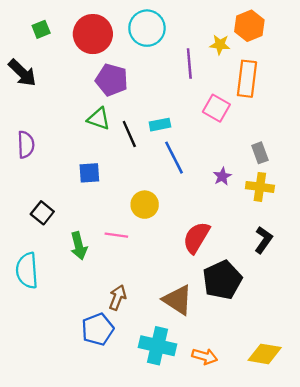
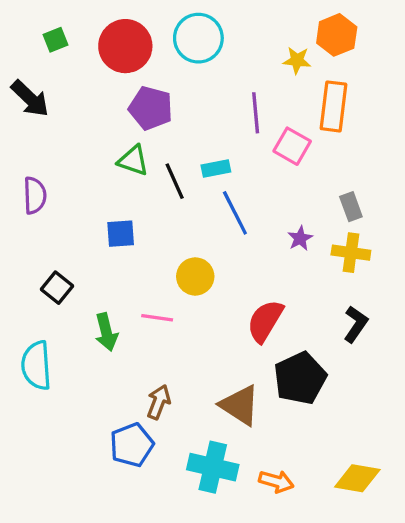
purple line: (189, 63) -> (256, 113), moved

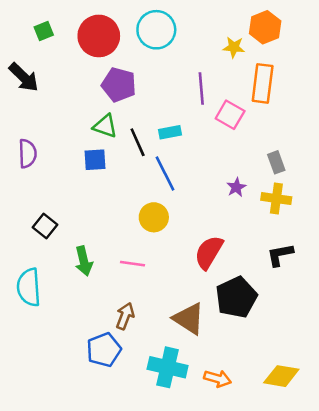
blue line: (235, 213) -> (165, 174), moved
blue square: (121, 234) -> (95, 160), moved
pink line: (157, 318) -> (133, 264), moved
black L-shape: (356, 324) -> (280, 255), turned -136

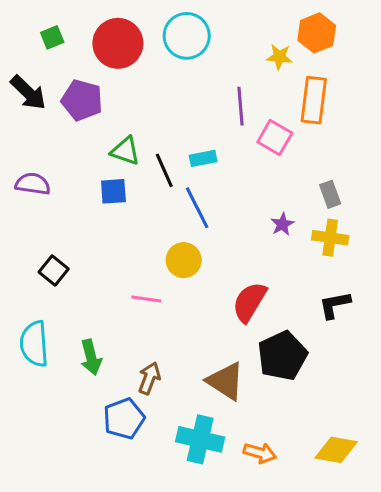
purple pentagon: (119, 85) -> (82, 100), moved
purple semicircle: (28, 154) -> (33, 184), turned -80
green arrow: (84, 261) -> (91, 357), moved
pink line: (133, 264) -> (146, 299), moved

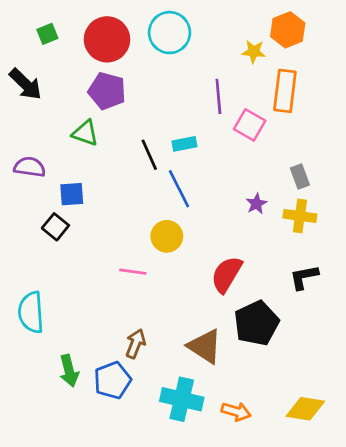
purple pentagon: (82, 100) -> (107, 91), moved
green triangle: (125, 151) -> (85, 133), moved
blue square: (113, 191) -> (72, 194), moved
black square: (54, 271) -> (55, 227), moved
green arrow: (91, 357) -> (69, 371), moved

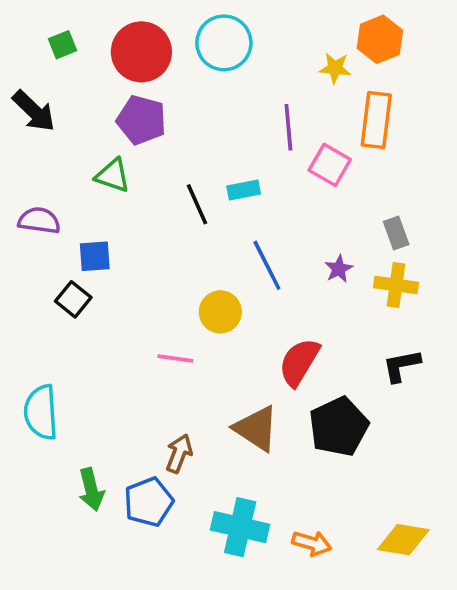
blue line: (179, 189) -> (267, 265), moved
brown triangle: (205, 346) -> (256, 428), moved

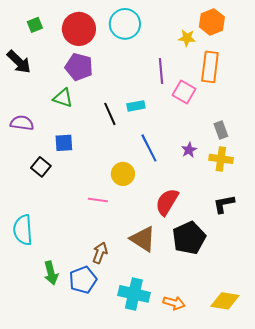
blue square: (95, 256) -> (64, 143), moved

